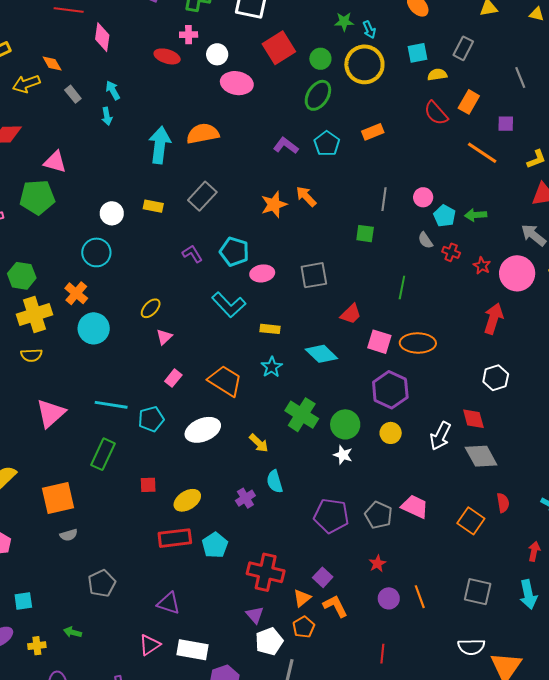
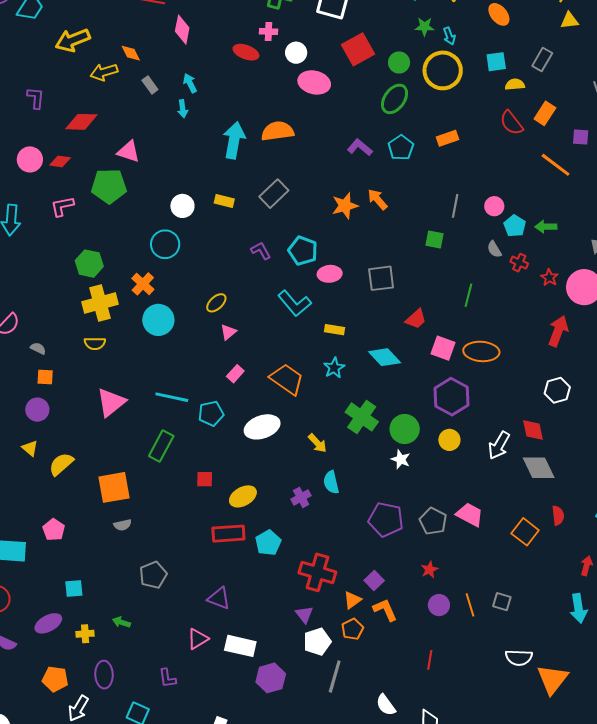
gray square: (478, 592) -> (502, 602), moved, size x0.7

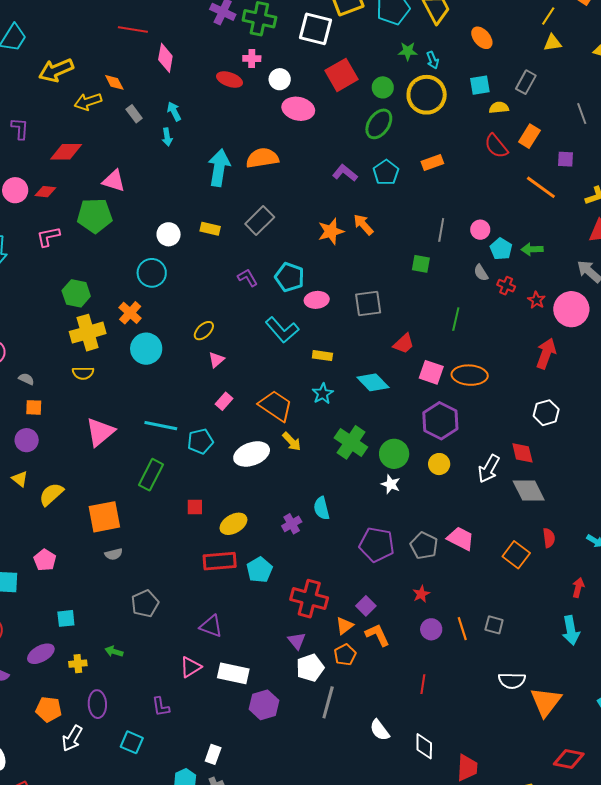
yellow arrow: (317, 443) -> (292, 442), moved

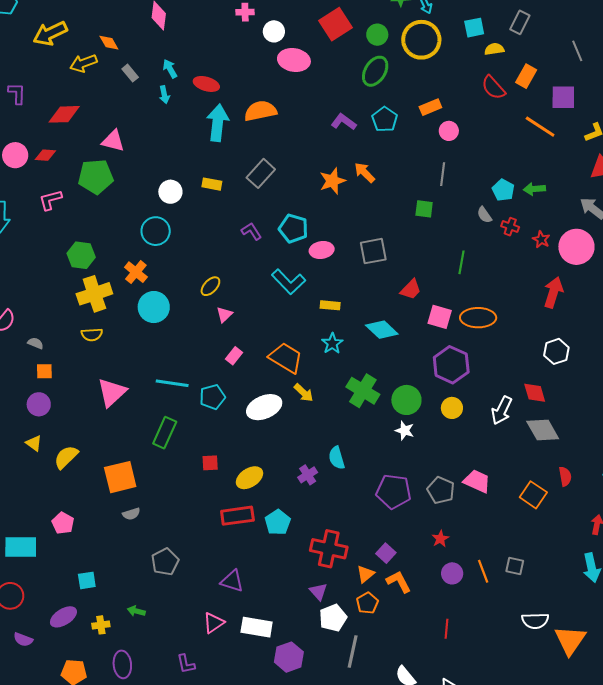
red ellipse: (230, 80) -> (206, 84), moved
purple square: (566, 159) -> (563, 97), size x1.5
pink circle: (480, 230) -> (449, 131), moved

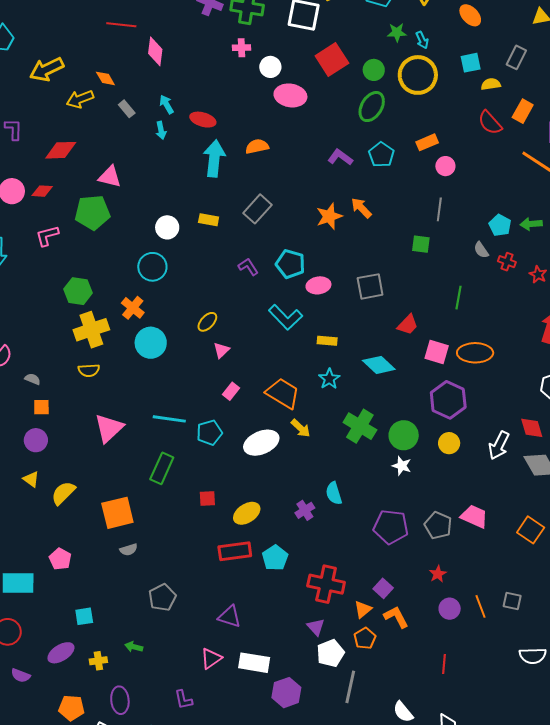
orange semicircle: (260, 111) -> (257, 146), size x0.7

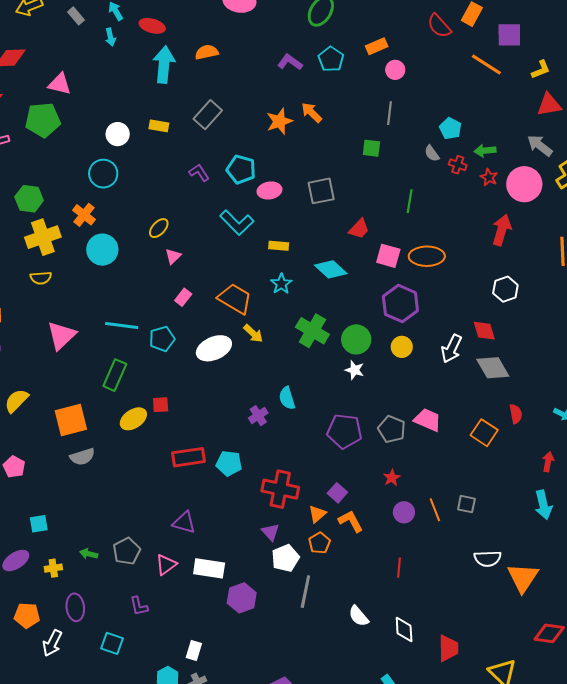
green arrow: (531, 224) -> (485, 151), moved
yellow ellipse: (247, 513) -> (133, 419), moved
gray semicircle: (129, 550) -> (82, 457), size x1.4
cyan pentagon: (275, 558) -> (229, 463), turned -30
gray pentagon: (162, 597) -> (127, 551), moved

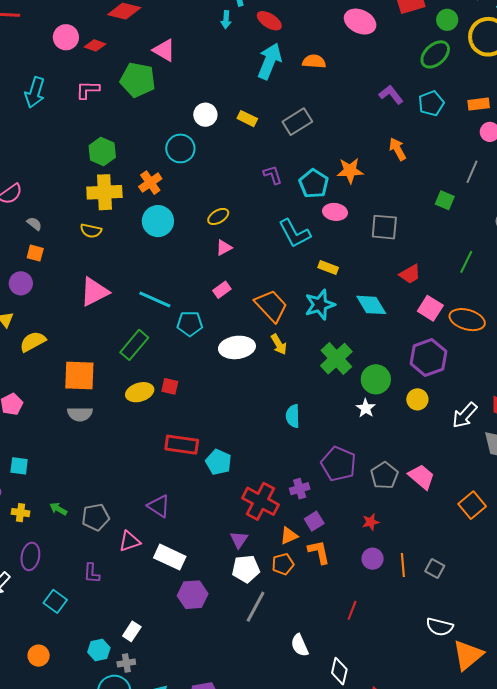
orange star: (279, 121) -> (350, 171), moved
cyan star: (281, 284) -> (320, 305), size x1.4
purple cross: (258, 416) -> (300, 489), moved

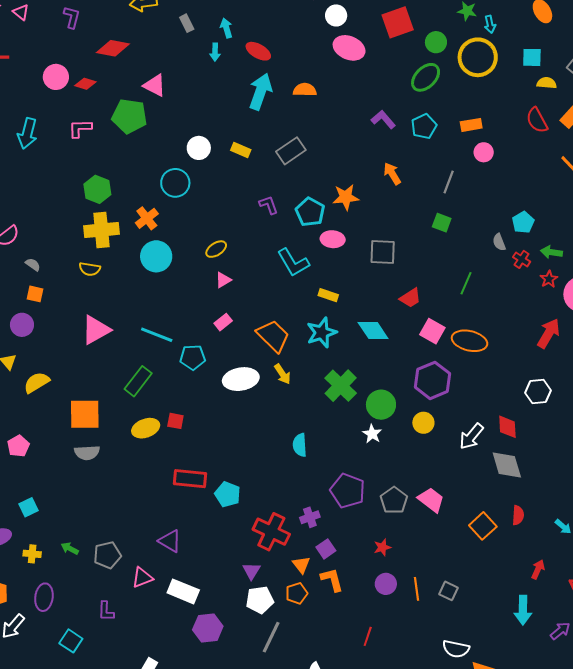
gray line: (472, 172) -> (449, 182), moved
cyan square: (19, 466) -> (29, 507), turned -30
orange triangle: (289, 536) -> (301, 565), turned -42

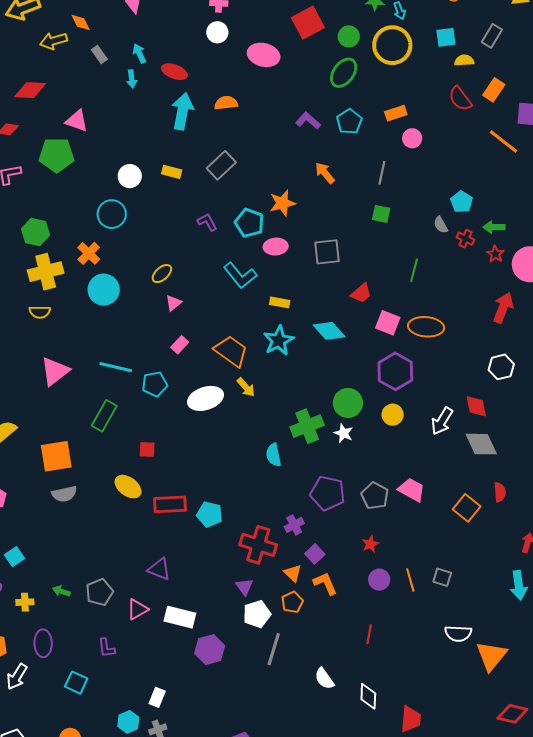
white circle: (336, 15) -> (217, 32), moved
green cross: (341, 386) -> (307, 426), moved, turned 32
yellow ellipse: (146, 428) -> (128, 487), moved, turned 64

